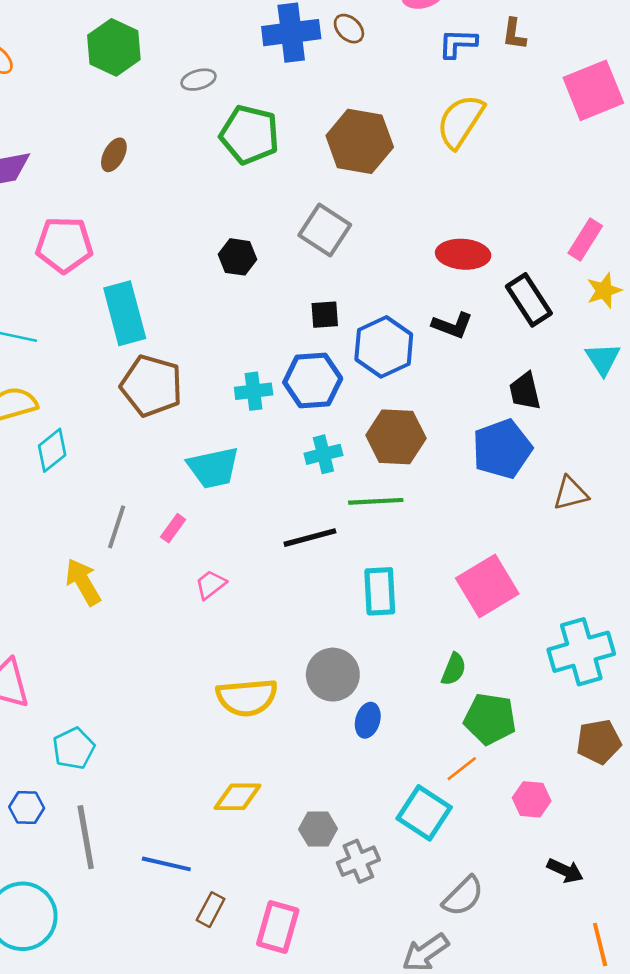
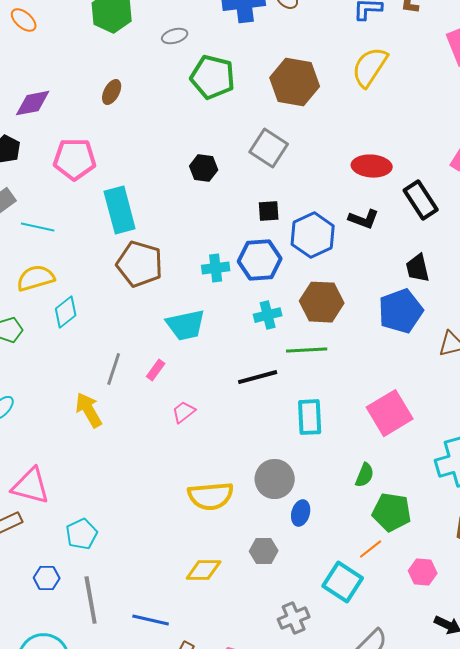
gray hexagon: (318, 829) -> (264, 551), moved

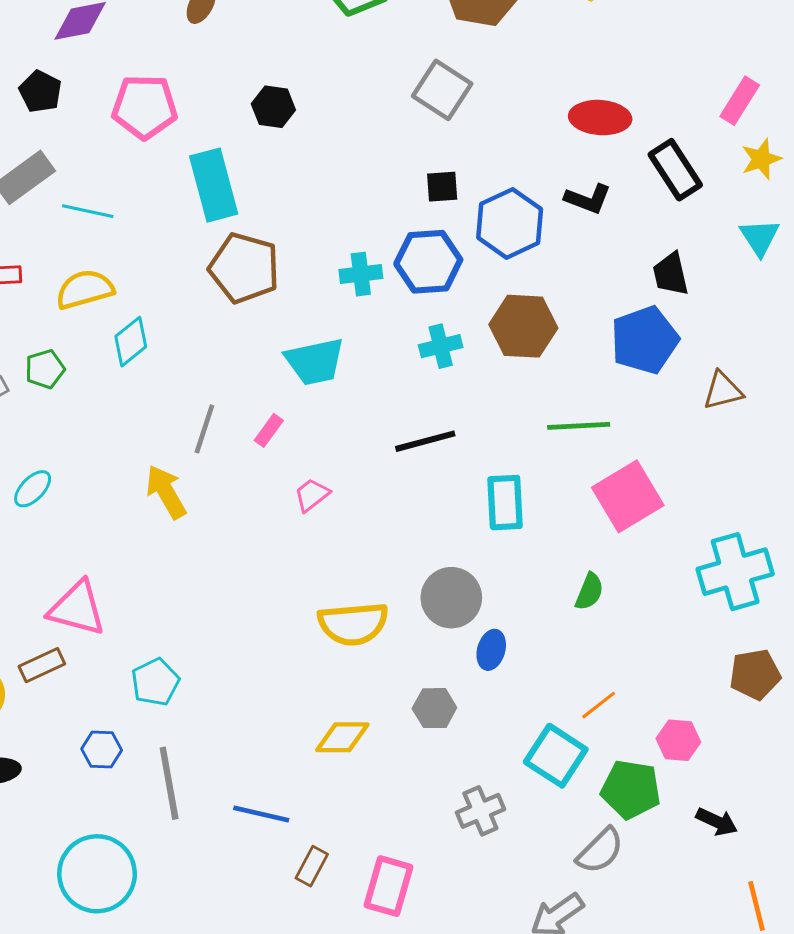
black hexagon: (204, 168) -> (273, 107), moved
green line: (307, 350) -> (579, 426), moved
green pentagon: (392, 512) -> (631, 789), moved

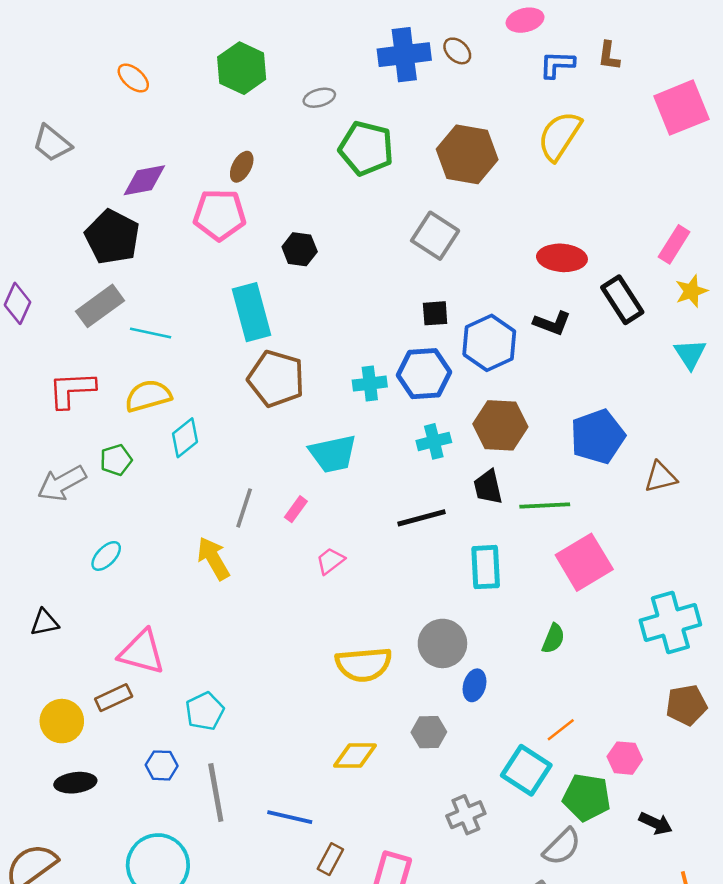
black pentagon: (40, 91) -> (112, 237), size x1.6
pink pentagon: (145, 107) -> (219, 215), moved
black trapezoid: (671, 274) -> (488, 487), moved

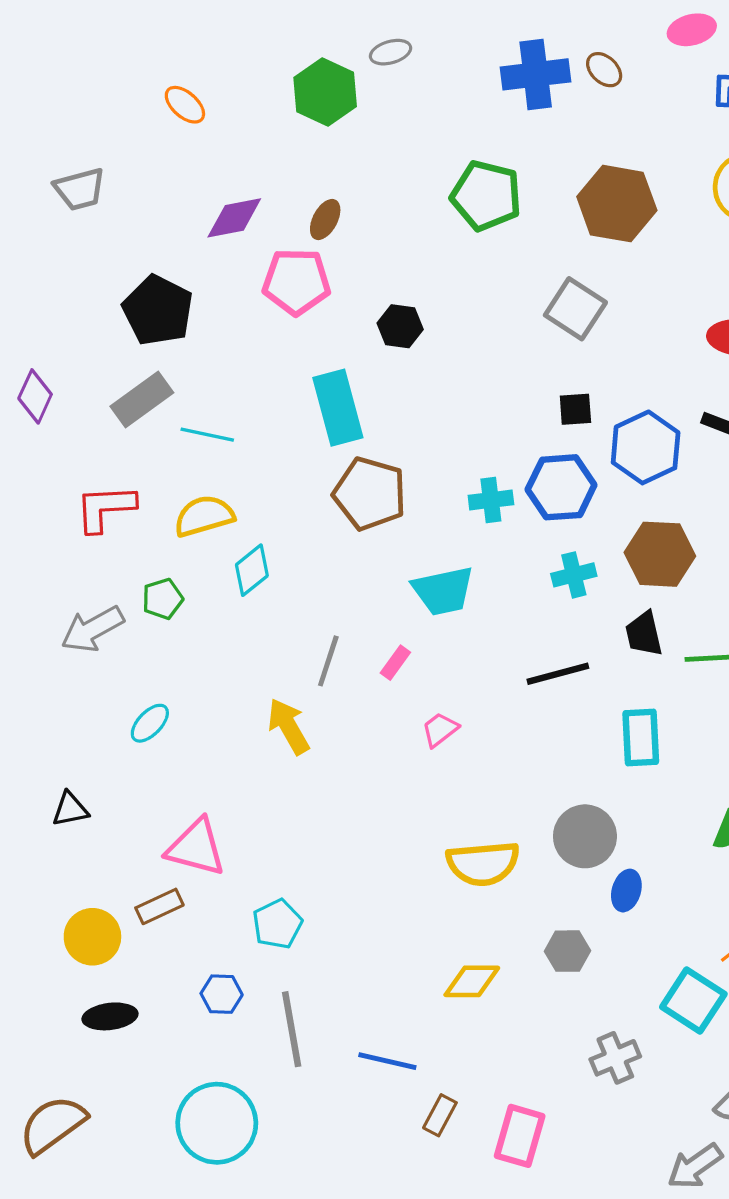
gray ellipse: (319, 98) -> (391, 52), moved
gray trapezoid: (52, 143) -> (80, 189), turned -54
purple diamond: (144, 180) -> (234, 218), moved

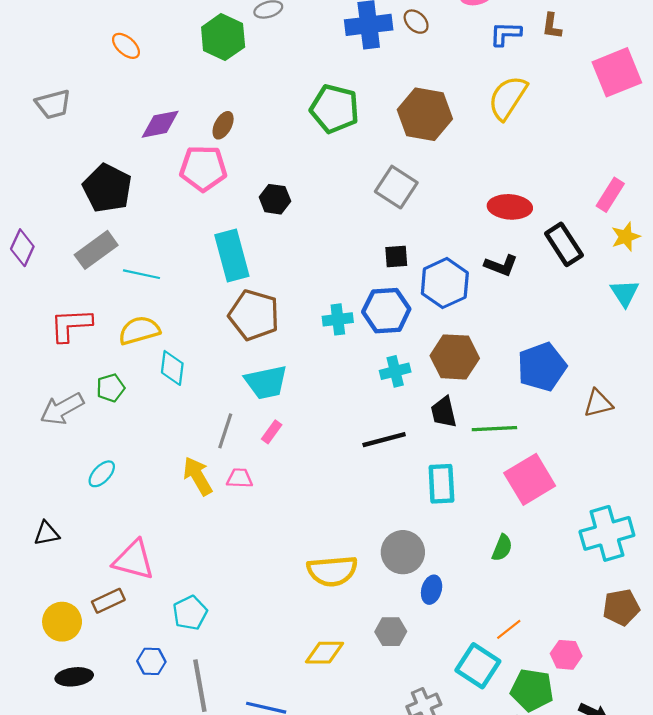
cyan diamond: (252, 570) -> (172, 368), turned -44
cyan trapezoid: (443, 591) -> (266, 382), moved
pink trapezoid: (440, 730) -> (240, 478), moved, turned 40

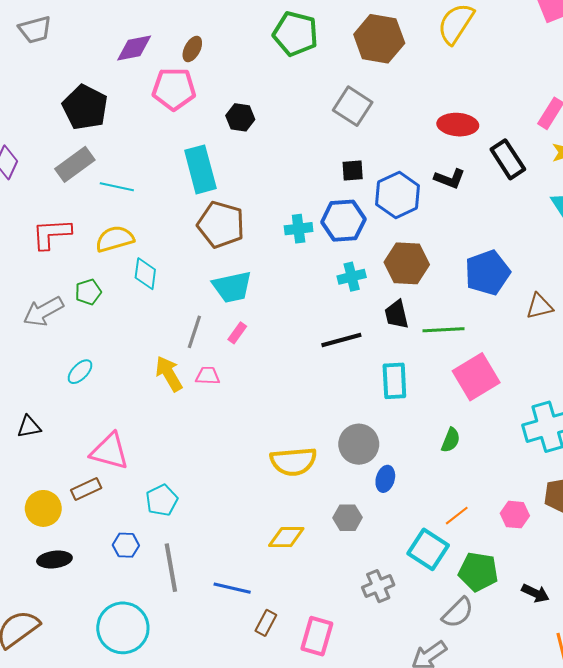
pink hexagon: (566, 655) -> (515, 515), moved

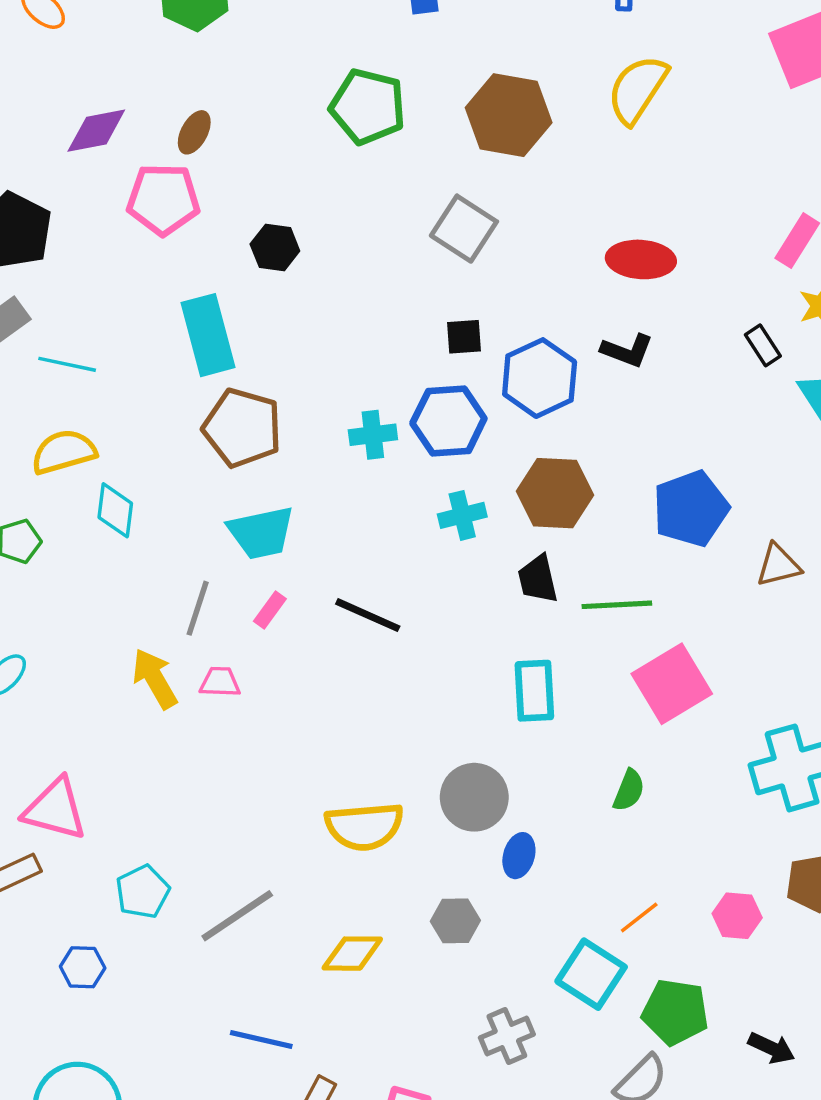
black rectangle: (508, 159) -> (763, 345), moved, size x0.6
black line: (341, 340) -> (368, 615), moved, turned 39
gray line: (171, 568) -> (237, 916), moved, turned 66

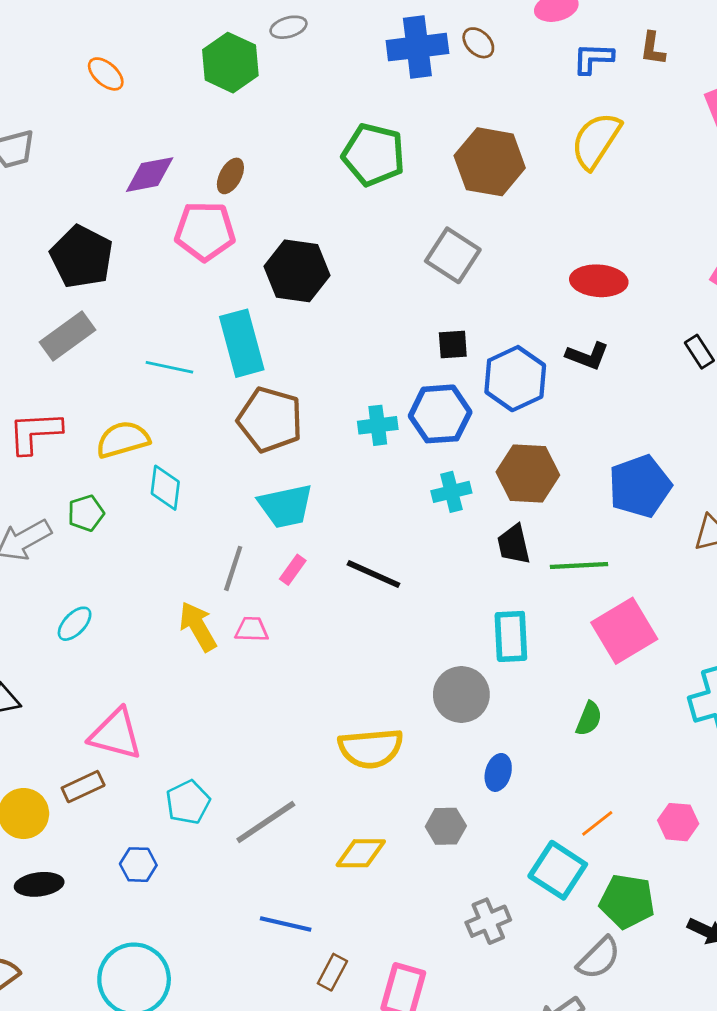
black hexagon: (275, 247) -> (297, 271), size x1.6
cyan line: (67, 364) -> (169, 367), moved
gray circle: (474, 797) -> (461, 695), moved

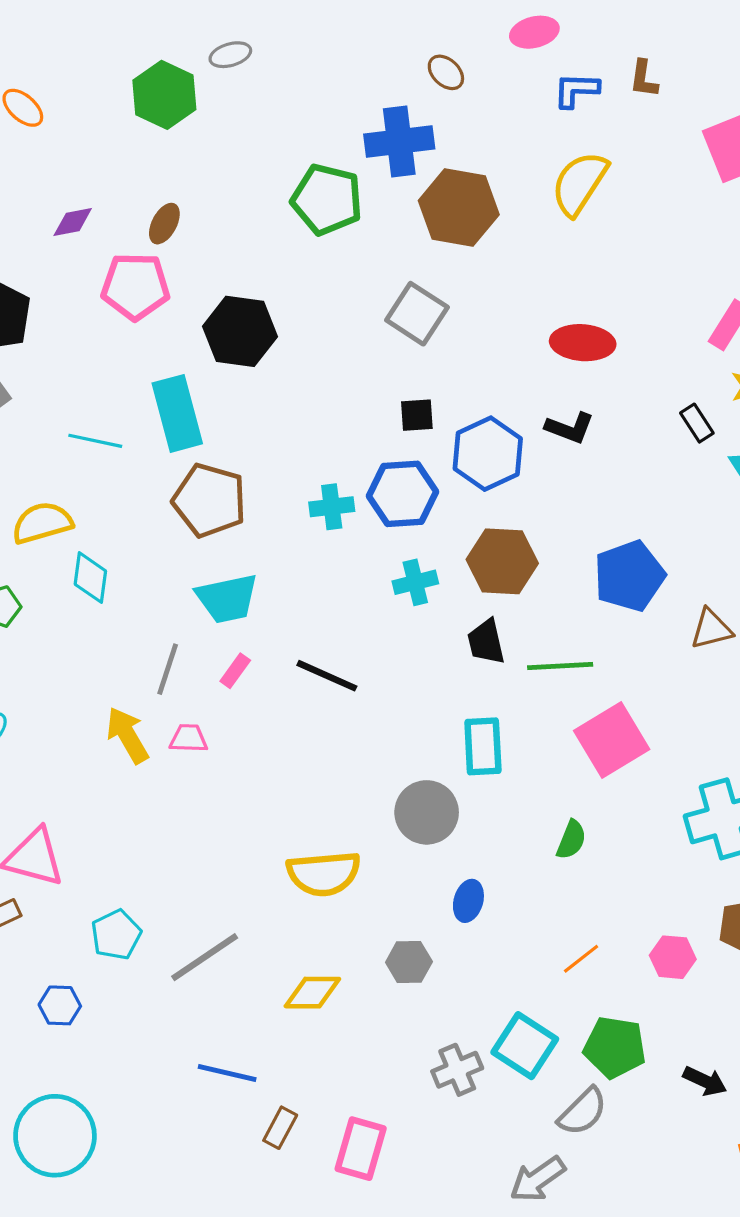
blue cross: (417, 47) -> (399, 142), moved
purple diamond: (150, 175) -> (73, 222), size x0.7
cyan square: (558, 870) -> (525, 1046), moved

